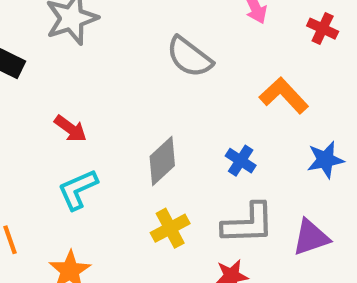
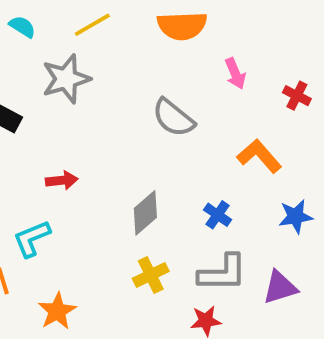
red arrow: (70, 129) -> (62, 180), turned -44
cyan L-shape: (78, 189) -> (32, 239), moved

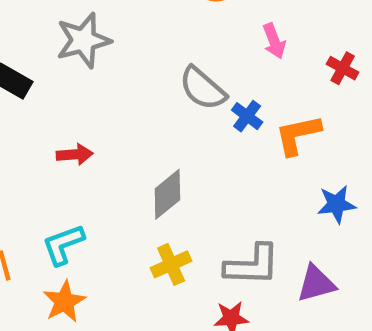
orange L-shape: (259, 156) -> (298, 135), turned -63
blue cross: (218, 215) -> (247, 116), moved
cyan L-shape: (32, 239) -> (63, 245), moved

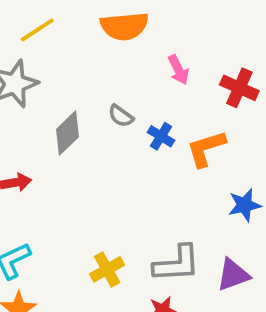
red cross: (343, 68) -> (239, 88), size x1.4
gray semicircle: (203, 88) -> (121, 116), size x0.6
gray diamond: (167, 194) -> (68, 133), moved

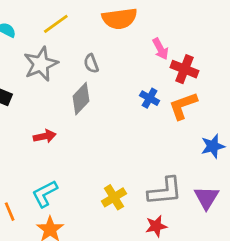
red cross: (239, 88) -> (184, 69), moved
gray semicircle: (121, 116) -> (91, 63), moved, turned 36
purple triangle: (233, 275) -> (206, 198), turned -36

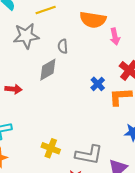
pink arrow: (160, 49) -> (115, 37), moved
yellow cross: (114, 197) -> (51, 148), turned 36

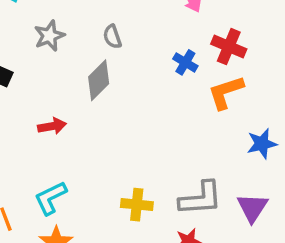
gray star: (26, 36) -> (49, 36), size x0.7
blue cross: (98, 84) -> (185, 62), moved

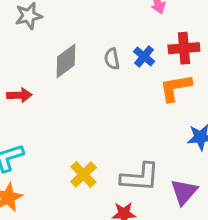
gray semicircle: (112, 37) -> (112, 59), moved
red cross: (229, 47) -> (184, 48), turned -36
yellow cross: (137, 205) -> (83, 175), turned 32

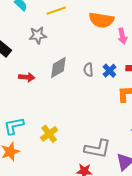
red arrow: (19, 95) -> (27, 77), moved
yellow cross: (83, 175) -> (49, 134), moved

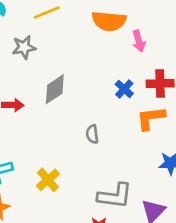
gray semicircle: (88, 70) -> (92, 134), moved

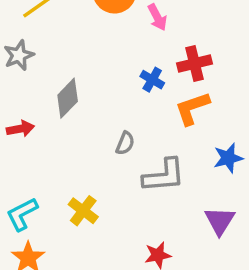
gray semicircle: (92, 134) -> (125, 143), turned -138
gray L-shape: (115, 196) -> (164, 176), moved

